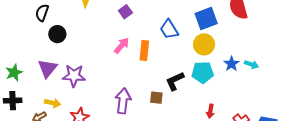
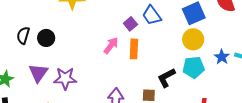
purple square: (125, 12) -> (130, 24), moved
black semicircle: (42, 13) -> (23, 35), moved
blue trapezoid: (169, 29) -> (152, 15), moved

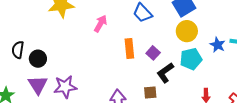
purple square: (130, 24) -> (153, 53), moved
black circle: (46, 38) -> (38, 59), moved
pink arrow: (111, 45) -> (100, 24), moved

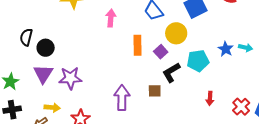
pink arrow: (100, 24) -> (111, 18), turned -30
yellow circle: (187, 31) -> (176, 33), moved

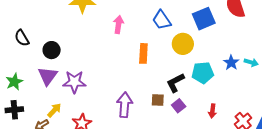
black semicircle: (26, 37) -> (22, 38), moved, turned -48
purple square: (161, 52) -> (179, 106), moved
yellow arrow: (52, 108) -> (54, 110), turned -56

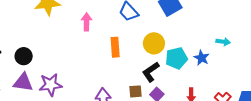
yellow circle: (183, 44) -> (154, 43), moved
blue star: (231, 63) -> (202, 58), moved
purple triangle: (48, 76) -> (23, 82), turned -50

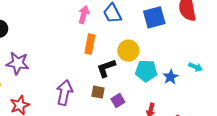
pink arrow: (87, 22) -> (84, 15), moved
black L-shape: (151, 72) -> (106, 68), moved

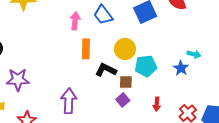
black L-shape: (106, 68) -> (106, 70), turned 55
blue star: (171, 77) -> (181, 68), moved
brown square: (98, 92) -> (126, 82), moved

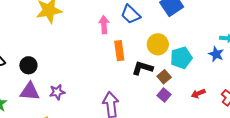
purple star: (18, 80) -> (57, 92), size x0.7
brown square: (126, 82) -> (164, 77), turned -32
red arrow: (157, 104) -> (198, 94), turned 72

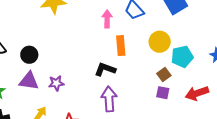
black L-shape: (142, 68) -> (105, 69), moved
red arrow: (198, 94) -> (197, 93), size x1.6
purple square: (164, 95) -> (163, 93), turned -32

